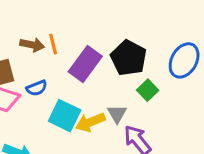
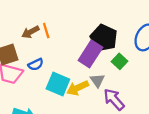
brown arrow: (32, 45) -> (30, 32), turned 144
purple rectangle: (85, 64) -> (90, 54), moved

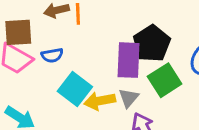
purple rectangle: (90, 54) -> (129, 60), turned -45
green square: (120, 61) -> (165, 80), size x1.5

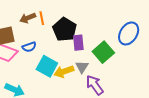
black pentagon: (152, 43) -> (65, 29), moved
purple rectangle: (129, 60) -> (78, 43), size x0.7

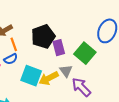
orange line: (42, 18) -> (14, 44), moved
black pentagon: (65, 29) -> (43, 36), turned 30

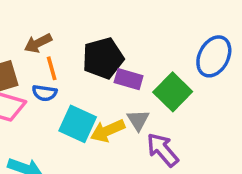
purple rectangle: (59, 48) -> (129, 79), turned -63
blue semicircle: (11, 59) -> (45, 93), turned 32

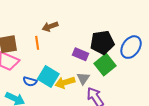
brown arrow: (38, 43) -> (50, 27), moved
black pentagon: (103, 58) -> (102, 42), moved
blue semicircle: (45, 93) -> (30, 81), moved

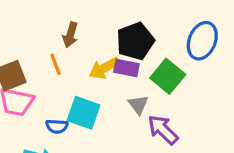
brown arrow: (50, 27) -> (70, 35), turned -42
black pentagon: (102, 42) -> (135, 41), moved
yellow arrow: (65, 82) -> (104, 68), moved

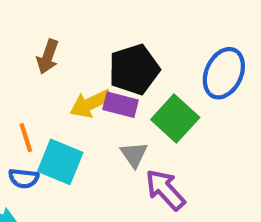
orange line: (56, 64) -> (26, 138), moved

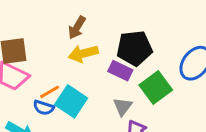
yellow arrow: (91, 104) -> (83, 53), moved
orange line: (26, 138) -> (50, 92), moved, turned 66

